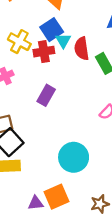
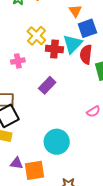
blue square: (52, 30) -> (87, 28), moved
cyan triangle: (63, 41) -> (73, 44), size x1.5
purple triangle: (36, 203) -> (16, 163), moved

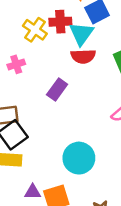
red cross: (54, 49) -> (60, 22), moved
red semicircle: (86, 54) -> (83, 56), moved, turned -90

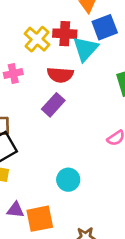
red semicircle: (83, 56) -> (60, 75), moved
cyan circle: (79, 158) -> (68, 180), size x0.7

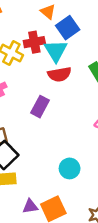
red semicircle: (60, 75) -> (59, 74), moved

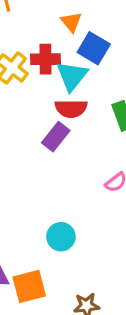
blue square: (68, 28) -> (94, 48), turned -35
purple rectangle: (40, 107) -> (56, 137), moved

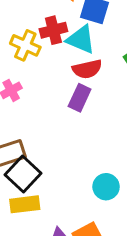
cyan triangle: (72, 76) -> (81, 40), turned -32

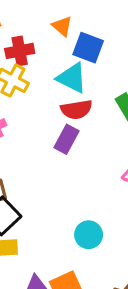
red cross: (53, 30) -> (20, 51), moved

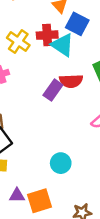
red cross: (20, 51) -> (47, 35), moved
red semicircle: (77, 110) -> (71, 81), moved

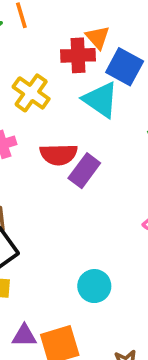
red cross: (47, 35) -> (78, 55), moved
red semicircle: (71, 81) -> (59, 154), moved

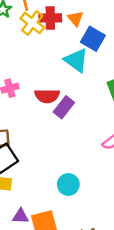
red cross: (78, 55) -> (50, 18), moved
yellow cross: (31, 93) -> (32, 23), moved

